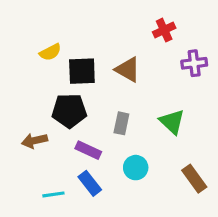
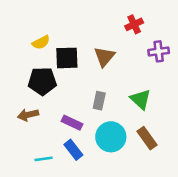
brown triangle: (128, 70) -> (104, 57), turned 40
black pentagon: (69, 111) -> (42, 81), moved
cyan circle: (136, 168) -> (111, 137), size x1.5
brown rectangle: (194, 179) -> (147, 138), moved

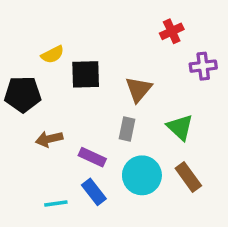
brown triangle: (104, 57) -> (139, 89), moved
black pentagon: (42, 81) -> (23, 94), moved
brown arrow: (28, 115) -> (49, 139), moved

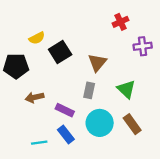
black square: (86, 74) -> (60, 52), turned -30

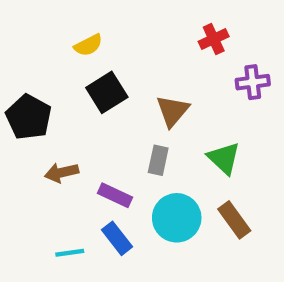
yellow semicircle: (37, 38) -> (88, 45), moved
black pentagon: (16, 66) -> (29, 117), turned 30

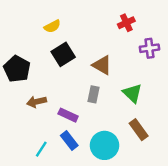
brown triangle: (173, 111) -> (102, 65), turned -40
cyan circle: (177, 218) -> (104, 145), moved
cyan line: (70, 253) -> (41, 149), turned -49

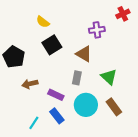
red cross: (126, 23) -> (123, 14), moved
yellow semicircle: (52, 26) -> (43, 22), turned 64
purple cross: (149, 48) -> (97, 30), moved
cyan circle: (104, 145) -> (86, 105), moved

